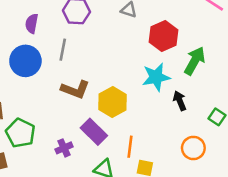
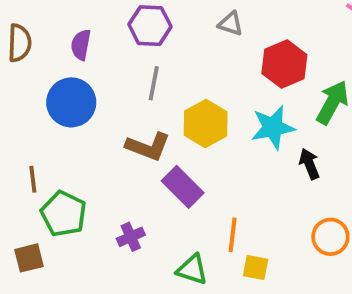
gray line: (63, 50) -> (154, 83), moved
yellow hexagon: (113, 102) -> (206, 124), moved
purple rectangle: (94, 132) -> (183, 187), moved

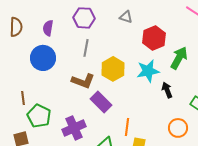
purple cross: (131, 237) -> (74, 128), size x1.6

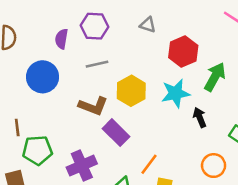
purple semicircle: (48, 28) -> (62, 39), moved
gray line: (86, 48) -> (97, 64), turned 66
green pentagon: (39, 116) -> (37, 150), turned -30
orange line: (127, 127) -> (149, 164), turned 30

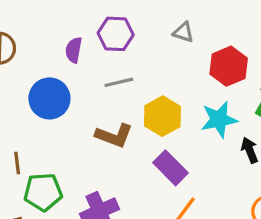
purple rectangle: (116, 133) -> (171, 168), moved

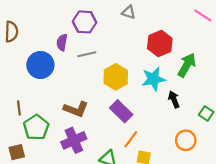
gray triangle: (183, 32) -> (129, 12), moved
purple semicircle: (74, 50) -> (62, 42), moved
brown L-shape: (114, 136) -> (76, 109), moved
green pentagon: (43, 192) -> (36, 127), turned -30

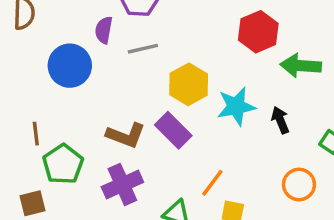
green arrow: (187, 65) -> (301, 66), turned -115
cyan star: (153, 79) -> (236, 106), moved
purple rectangle: (121, 111) -> (173, 130), moved

